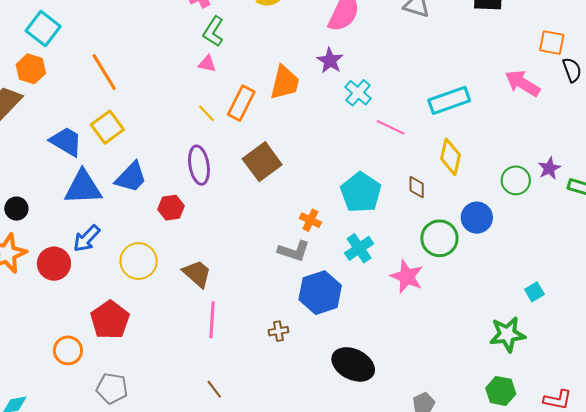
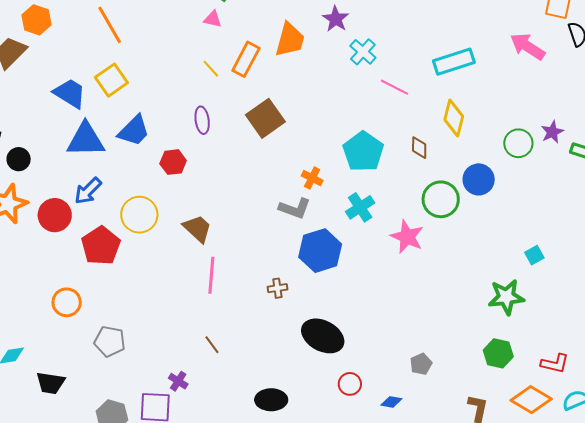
purple ellipse: (199, 165) -> (202, 120), size x0.7
red pentagon: (110, 320) -> (101, 246), moved
black ellipse: (353, 364) -> (323, 336), moved

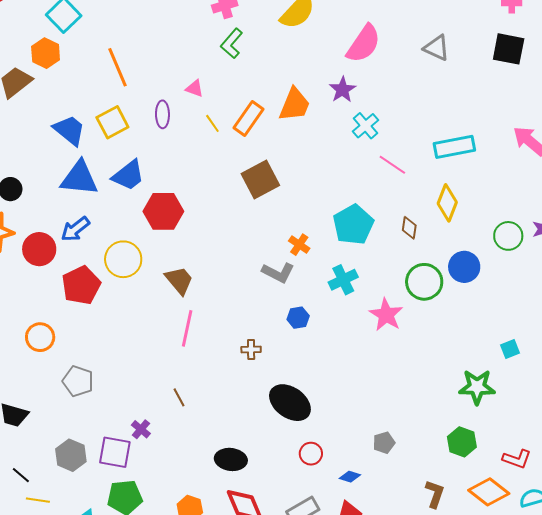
pink triangle: (213, 19) -> (195, 88), moved
purple ellipse: (202, 120) -> (162, 114), moved
red hexagon: (173, 162) -> (163, 211), size x1.5
blue hexagon: (320, 251) -> (298, 318), size x0.5

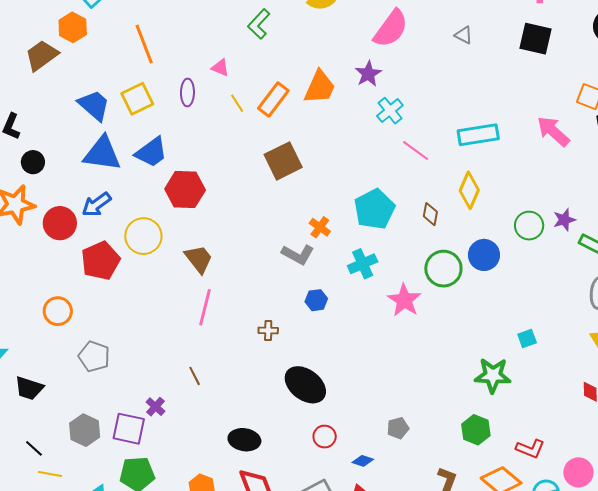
gray triangle: (437, 48) -> (464, 35), size x0.7

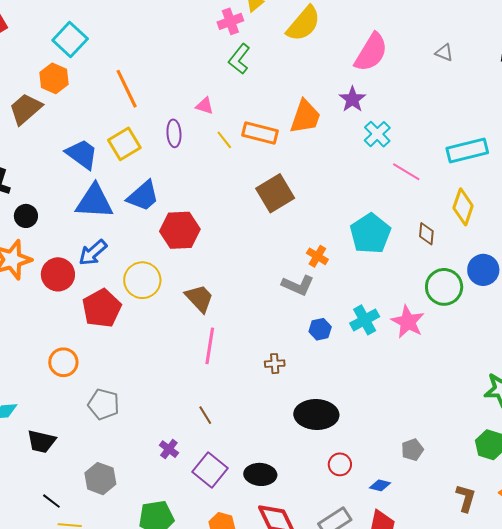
orange rectangle: (273, 100) -> (260, 133), turned 72
cyan cross: (363, 264) -> (365, 320), moved
black ellipse: (305, 385) -> (316, 415), turned -30
purple square: (129, 429) -> (210, 470), moved, turned 32

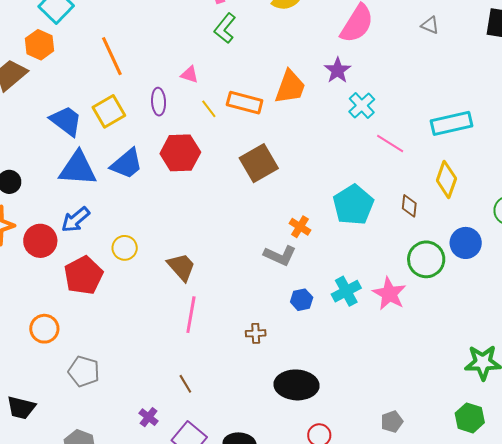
red hexagon: (180, 230) -> (180, 153), moved
yellow circle: (142, 280) -> (125, 248), size x0.7

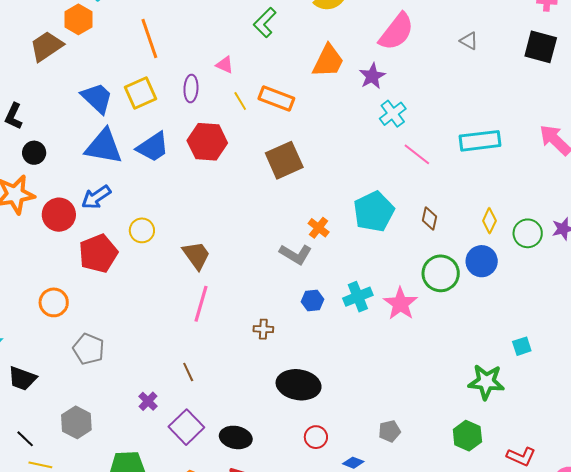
orange trapezoid: (290, 87) -> (328, 61), moved
yellow diamond: (446, 180) -> (489, 221), moved, size x0.7

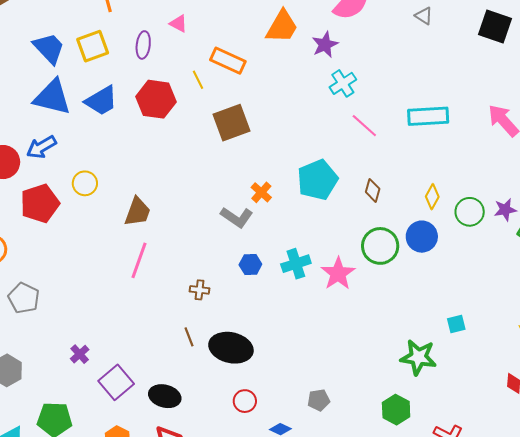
yellow line: (240, 101) -> (198, 80), moved
brown trapezoid: (196, 255) -> (138, 212), turned 52
brown line: (188, 372) -> (189, 337), moved

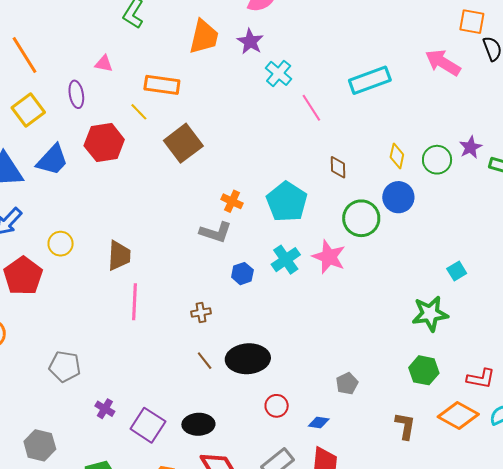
pink line: (364, 126) -> (311, 108), turned 32
cyan pentagon: (318, 180) -> (287, 202), moved
gray pentagon: (24, 298) -> (65, 366), moved

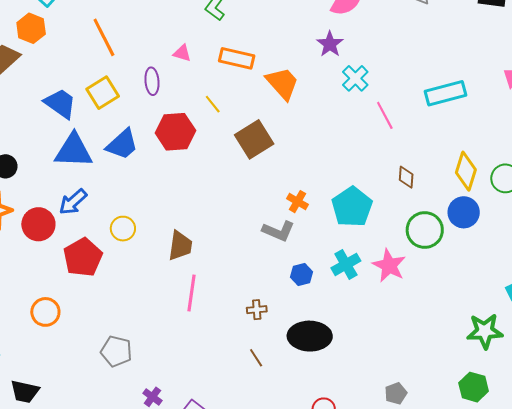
orange trapezoid: (204, 37) -> (282, 83), moved, turned -60
orange rectangle: (162, 85) -> (237, 58), moved
yellow diamond: (397, 156) -> (466, 171), size x1.5
black ellipse: (248, 359) -> (310, 336), moved

